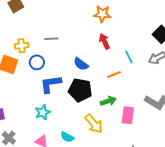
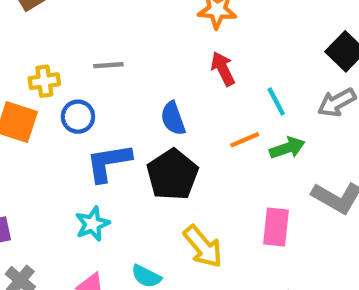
blue semicircle: (81, 64) -> (173, 118), turned 35
black pentagon: (80, 90) -> (172, 175), turned 30
green arrow: (108, 101) -> (287, 148), moved

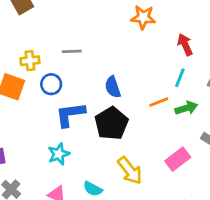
red arrow: (223, 69) -> (185, 45), moved
cyan line: (276, 102) -> (180, 78), turned 48
pink rectangle: (276, 227) -> (178, 159), turned 45

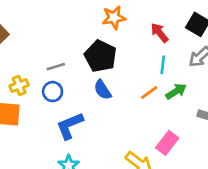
blue circle: (51, 84) -> (53, 92), moved
black pentagon: (111, 123) -> (100, 56), moved
pink rectangle: (178, 159) -> (167, 143), moved

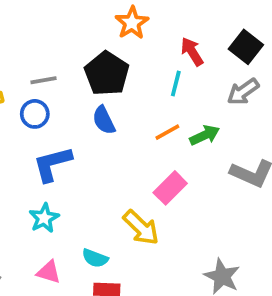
orange star: (114, 18) -> (132, 23), turned -30
cyan line: (163, 65) -> (176, 84), moved
pink rectangle: (167, 143) -> (170, 188), moved

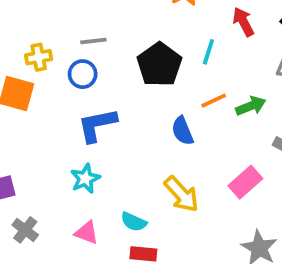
black pentagon: (107, 74) -> (159, 65), moved
cyan line: (176, 84) -> (208, 52), moved
blue semicircle: (104, 120) -> (183, 131), moved
pink rectangle: (170, 188) -> (245, 182), moved

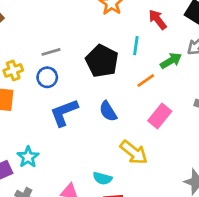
green arrow: (251, 106) -> (171, 61), moved
blue semicircle: (183, 131) -> (108, 111), moved
cyan star: (85, 179) -> (28, 157), moved
pink rectangle: (245, 182) -> (160, 116), moved

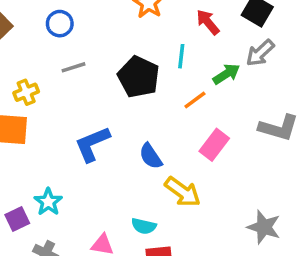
blue circle: (47, 77) -> (60, 24), moved
blue semicircle: (108, 111) -> (151, 156), moved

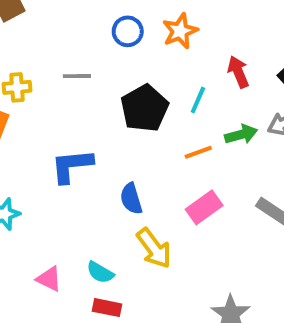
blue circle: (60, 24) -> (128, 31), moved

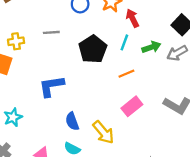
red arrow: (238, 72) -> (132, 18), moved
green arrow: (241, 134) -> (151, 47), moved
blue semicircle: (131, 199) -> (72, 121), moved

